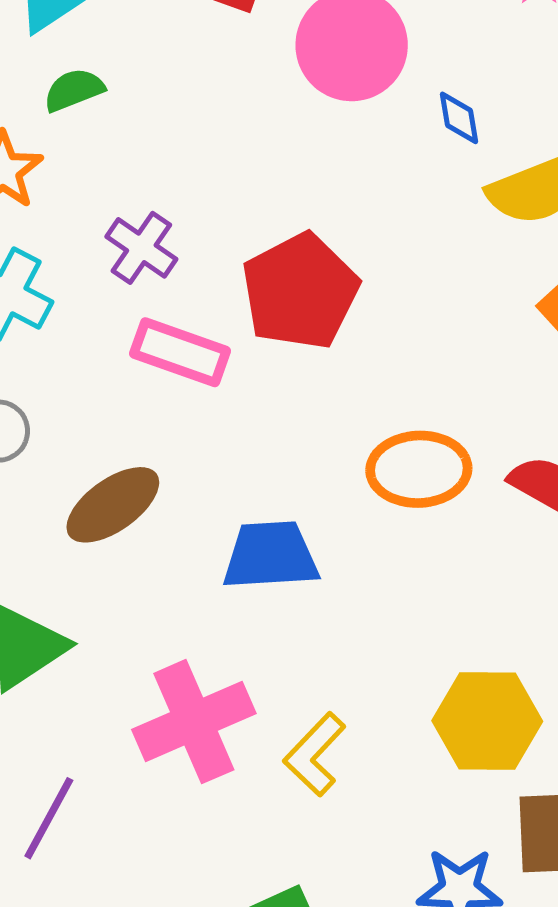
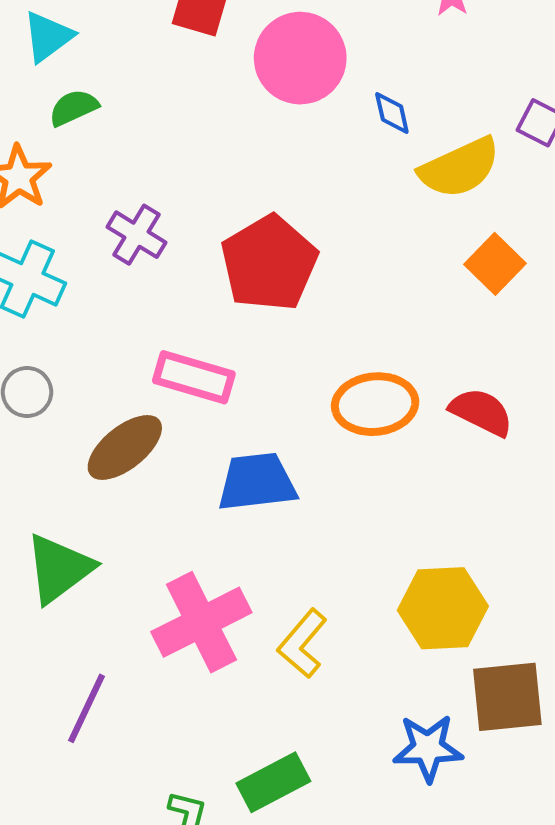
pink rectangle: (180, 352) -> (194, 377), moved

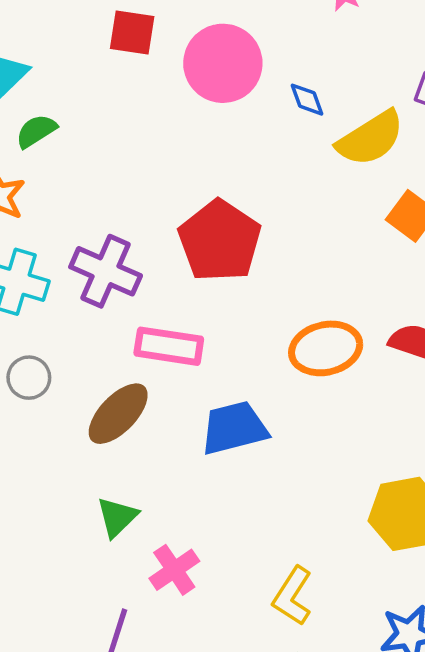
purple cross: (136, 235) -> (106, 271), moved, size x1.4
green triangle: (59, 569) -> (117, 517), moved, size x0.7
pink cross: (201, 622) -> (174, 570), moved, size x0.6
yellow L-shape: (302, 644) -> (293, 596), moved

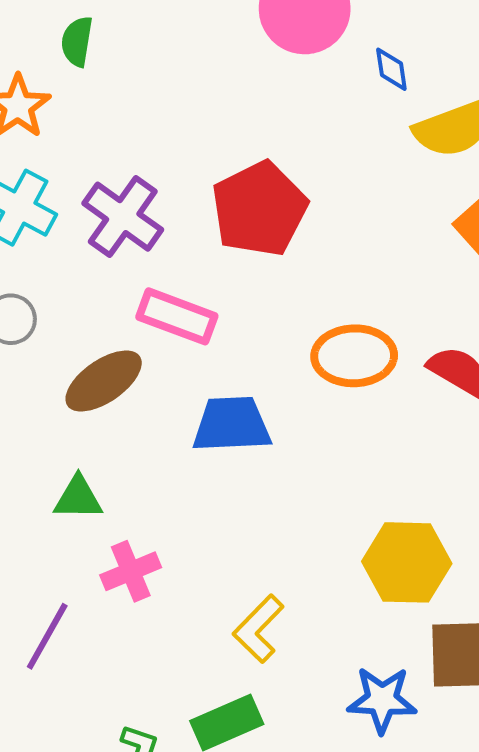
green semicircle: (36, 131) -> (77, 41), turned -60
green triangle: (117, 517) -> (78, 498), turned 33

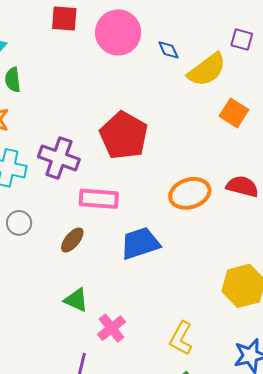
brown ellipse: (104, 381) -> (72, 240), size x0.7
green triangle: (78, 498) -> (76, 300), turned 40

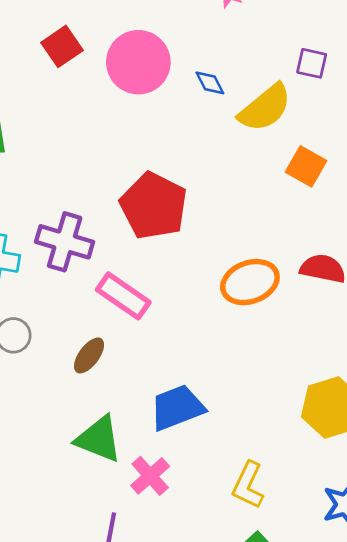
red square: (64, 18) -> (62, 46), turned -36
pink rectangle: (99, 199) -> (123, 296), turned 33
blue trapezoid: (140, 243) -> (177, 408), moved
green triangle: (76, 300) -> (99, 439), size x1.4

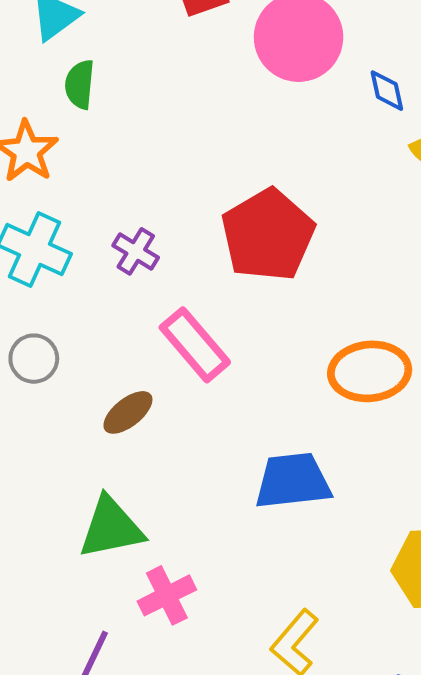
purple cross: (65, 242) -> (136, 251), size x0.6
blue trapezoid: (177, 408) -> (293, 481), moved
green triangle: (99, 439) -> (111, 528), turned -48

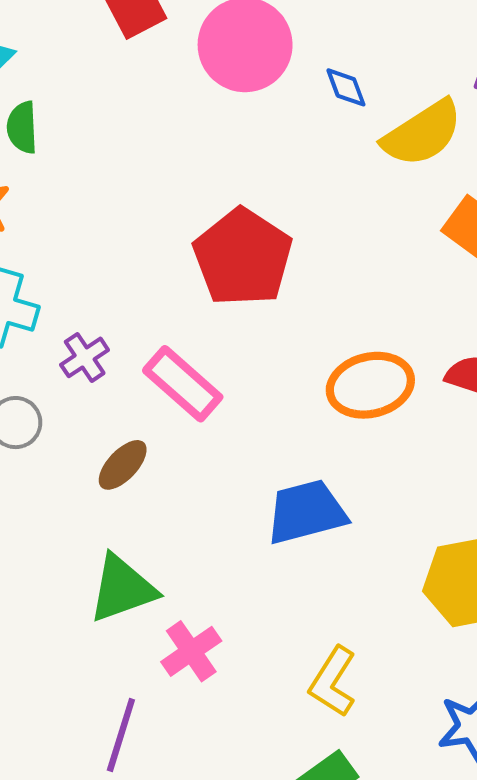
purple cross: (136, 251) -> (85, 357), moved, turned 33

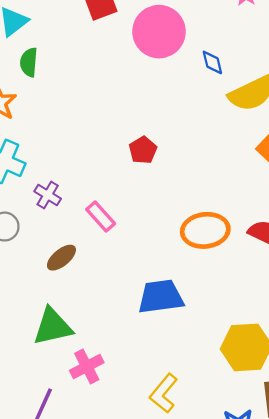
red pentagon: (243, 257) -> (143, 150), size x0.5
purple cross: (85, 357) -> (48, 195), turned -32
pink rectangle: (183, 384) -> (101, 217), size x0.7

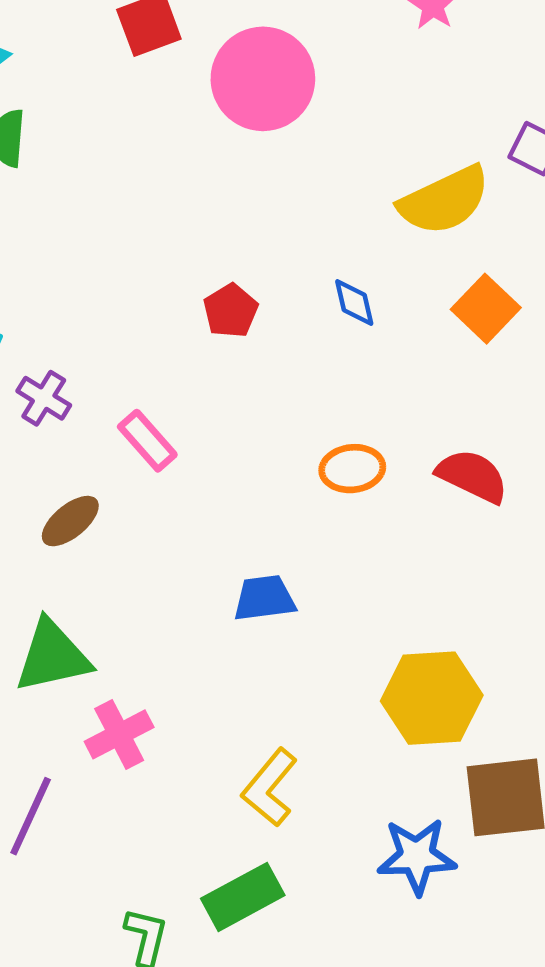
blue diamond: (212, 62) -> (354, 303), moved
orange ellipse: (205, 230) -> (352, 469), size x0.7
blue trapezoid: (161, 297) -> (264, 598), size x0.7

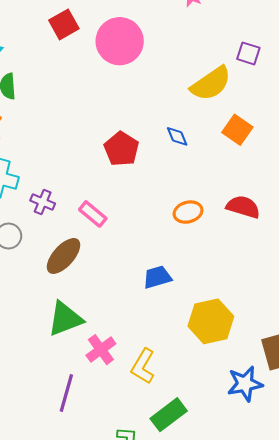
red pentagon: (231, 311) -> (121, 149), size x1.4
brown ellipse: (70, 521) -> (63, 256), size x1.4
yellow hexagon: (432, 698) -> (211, 321), moved
yellow L-shape: (270, 788) -> (143, 366), moved

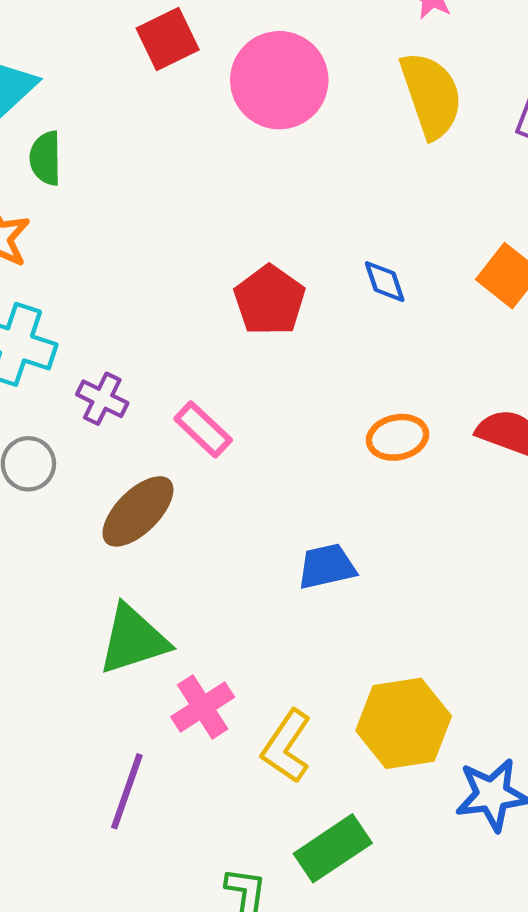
yellow semicircle: (211, 84) -> (431, 95), moved, turned -78
yellow hexagon: (211, 321) -> (404, 723), moved

